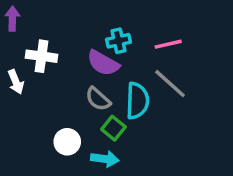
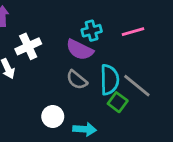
white cross: (42, 56) -> (28, 46), turned -30
gray line: (170, 84) -> (137, 86), moved
green square: (113, 128) -> (118, 102), moved

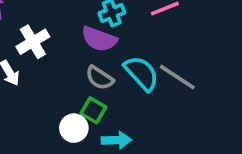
cyan semicircle: (110, 80) -> (141, 73), turned -36
green square: (118, 102) -> (93, 110), moved

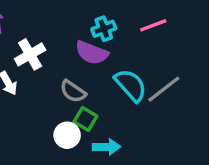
gray line: (177, 77) -> (164, 89), turned -72
gray semicircle: (100, 78) -> (73, 91), moved

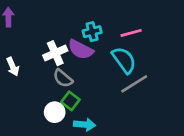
white cross: (30, 54) -> (55, 53), moved
cyan semicircle: (131, 85) -> (124, 60), moved

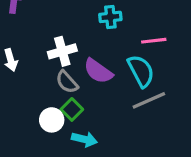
cyan cross: (92, 32) -> (110, 17), moved
purple semicircle: (81, 49) -> (98, 71), moved

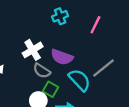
pink line: (154, 41) -> (95, 25), turned -42
cyan semicircle: (141, 71) -> (80, 80), moved

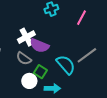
purple semicircle: (62, 57) -> (39, 46), moved
gray semicircle: (42, 71) -> (24, 58), moved

